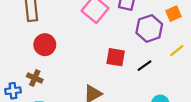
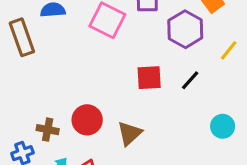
red circle: (45, 45) -> (87, 120), moved

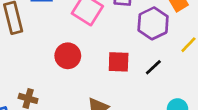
red circle: (87, 120) -> (68, 56), moved

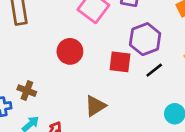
purple hexagon: (153, 23) -> (145, 39), moved

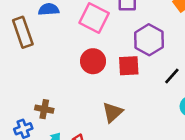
red circle: (70, 51) -> (93, 61), moved
black line: (154, 70) -> (172, 76), moved

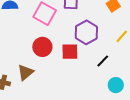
brown triangle: (113, 112) -> (25, 72), moved

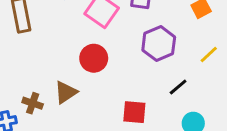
red square: (70, 52) -> (134, 112), moved

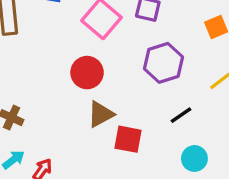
brown triangle: (66, 92) -> (101, 114), moved

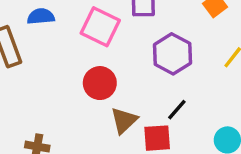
black line: (181, 115) -> (177, 110), moved

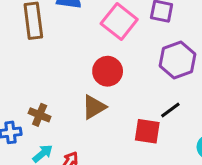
brown triangle: (124, 121) -> (94, 107), moved

